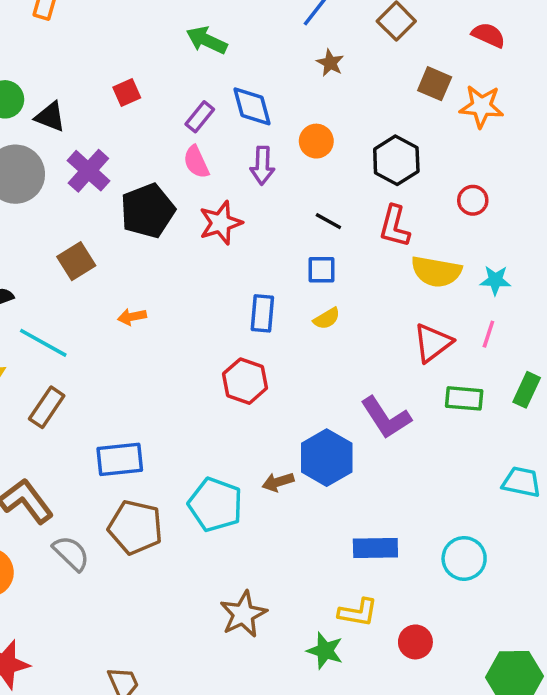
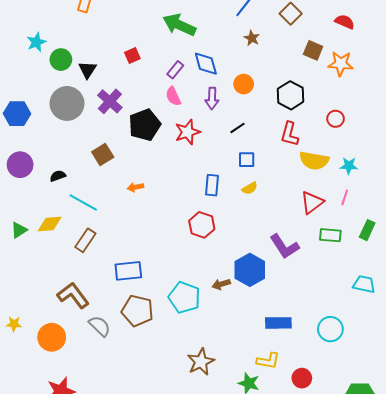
green arrow: (207, 40) -> (179, 25), size x1.4
black triangle: (50, 117) -> (87, 70), turned 42
black line: (328, 221) -> (238, 128), moved, turned -63

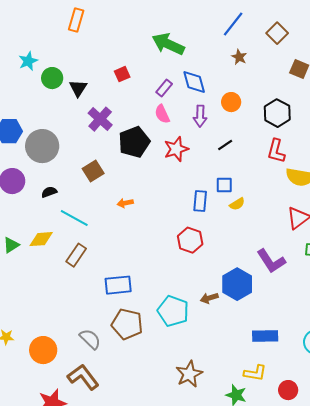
gray circle: (67, 103) -> (42, 146), moved
blue square: (247, 160) -> (224, 185), moved
brown L-shape: (73, 295) -> (83, 377), moved

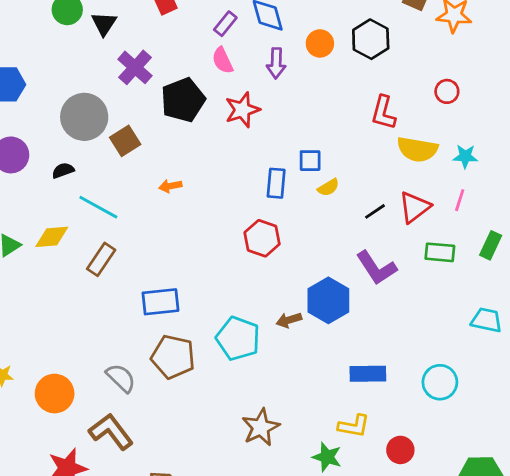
black hexagon: (277, 113) -> (371, 39), moved
black line: (225, 145) -> (375, 211), moved
gray circle: (42, 146) -> (84, 117), moved

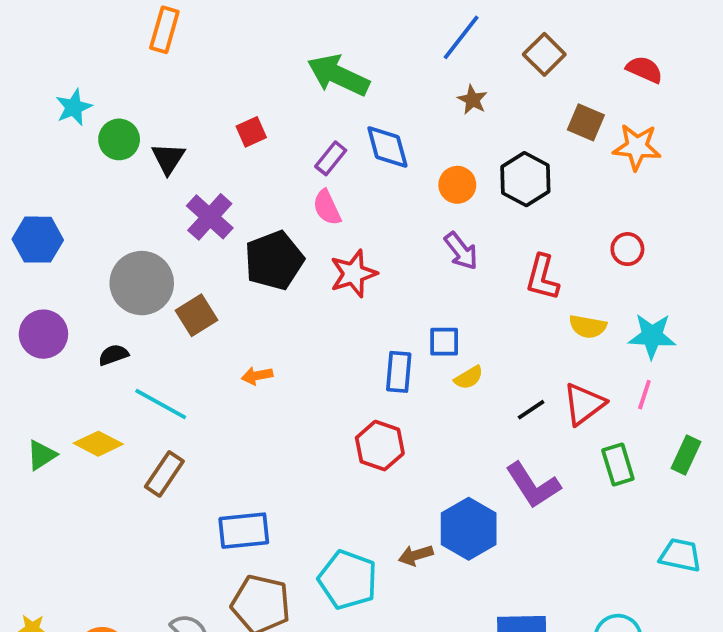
purple arrow: (276, 63) -> (461, 251), moved, turned -40
yellow semicircle: (417, 149) -> (588, 327), size x0.7
cyan star: (465, 156) -> (652, 336), size x1.4
yellow diamond: (52, 237) -> (98, 444), turned 32
green rectangle: (440, 252) -> (618, 464), turned 68

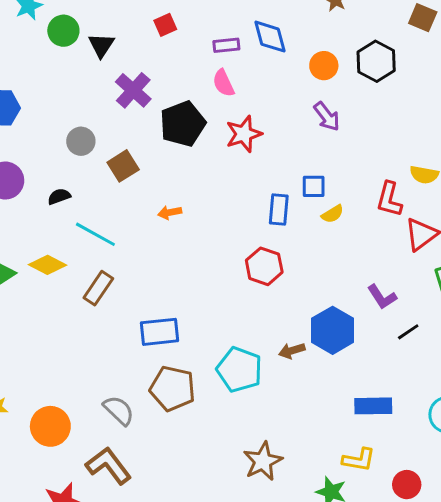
purple rectangle: (331, 158) -> (226, 45), turned 45
red L-shape: (542, 277) -> (389, 199), moved
gray circle: (142, 283) -> (81, 141), size x0.6
black line: (531, 410) -> (408, 332), moved
purple L-shape: (533, 485) -> (382, 297), size x0.7

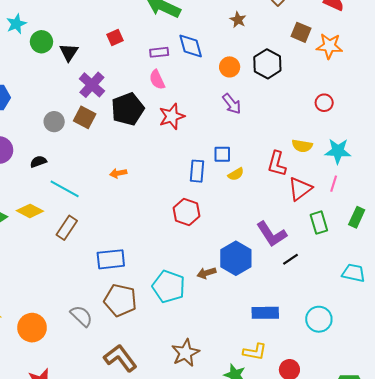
brown square: (123, 166) -> (85, 117), moved, turned -30
purple L-shape: (382, 297) -> (272, 234), size x1.4
brown L-shape: (109, 466) -> (120, 358), moved

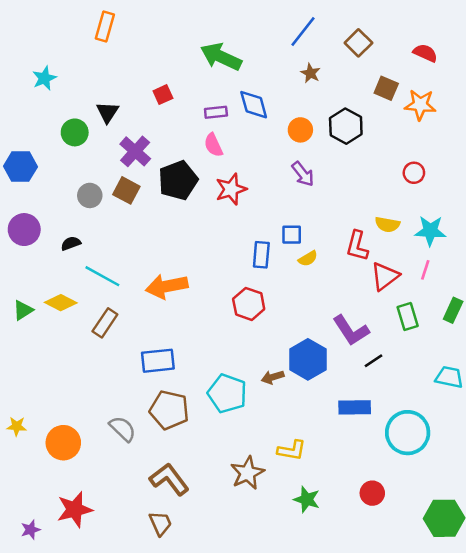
green circle: (41, 42) -> (75, 132), moved
orange arrow: (118, 173) -> (167, 286), moved, size x2.0
blue rectangle: (265, 313) -> (355, 407), moved
cyan circle: (319, 319) -> (408, 433), size x1.4
yellow L-shape: (255, 352) -> (292, 450), moved

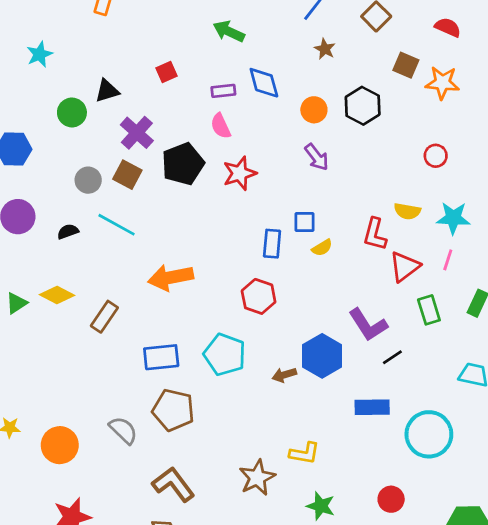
green arrow: (221, 57) -> (229, 31), size x0.7
black triangle: (107, 112) -> (107, 91), turned 40
cyan line: (102, 276) -> (117, 225), moved
cyan pentagon: (227, 393) -> (225, 355), moved

